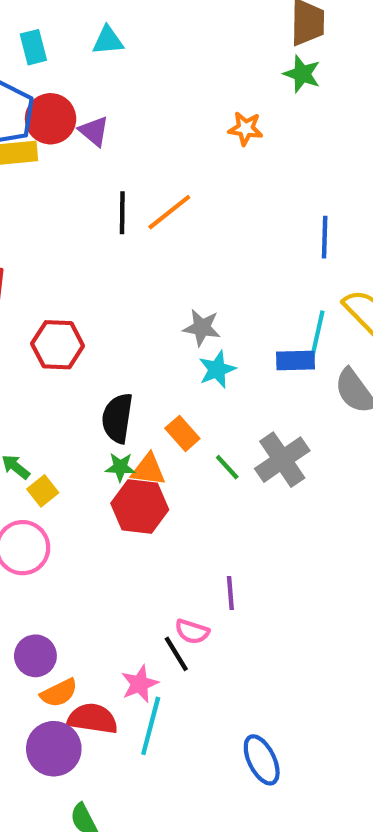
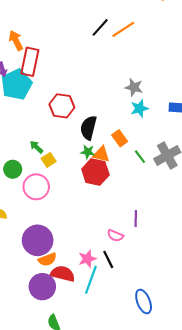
black line: (122, 213) -> (100, 27), turned 36
red hexagon: (58, 345) -> (62, 106), moved
black line: (176, 654) -> (108, 259), moved
purple circle: (35, 656) -> (38, 240), size x1.5

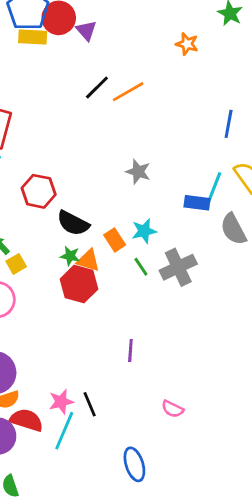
cyan star: (139, 108) -> (144, 231), moved
black semicircle: (88, 128) -> (73, 223), turned -80
pink semicircle: (115, 236) -> (173, 409), moved

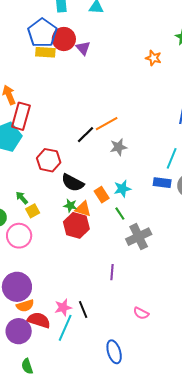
black line: (97, 87) -> (85, 135), moved
orange line: (128, 92) -> (107, 124), moved
gray star: (138, 172) -> (118, 147), turned -30
blue rectangle: (197, 203) -> (162, 183), moved
gray cross: (178, 267) -> (139, 237), moved

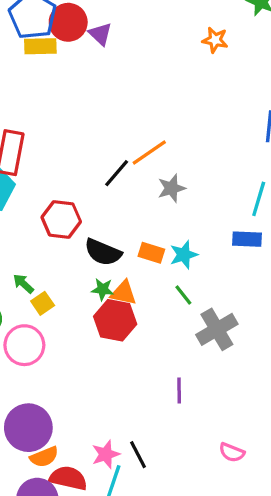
orange rectangle: (102, 195) -> (151, 253), moved, turned -35

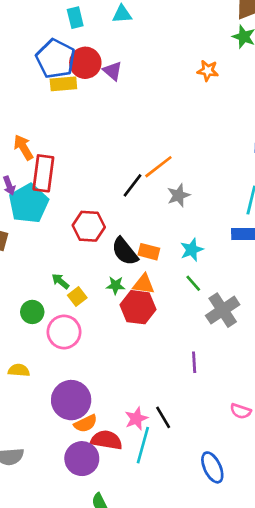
black semicircle: (103, 252) -> (125, 251), turned 32
orange rectangle: (151, 253) -> (149, 252), moved
green star: (103, 289) -> (116, 285), moved

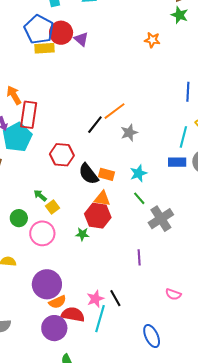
green star: (116, 285) -> (82, 234), moved

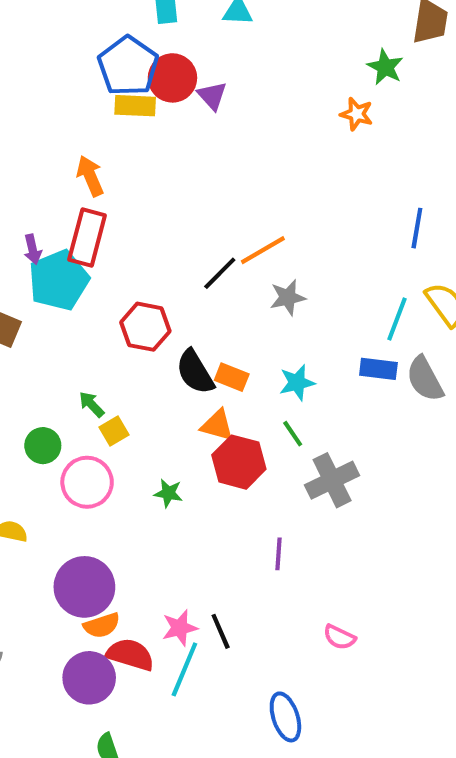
green star: (180, 15) -> (385, 67), moved
orange arrow: (14, 95) -> (90, 176), moved
red hexagon: (98, 216) -> (239, 462), moved

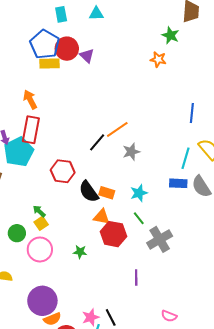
yellow square: (114, 431) -> (41, 223), moved

